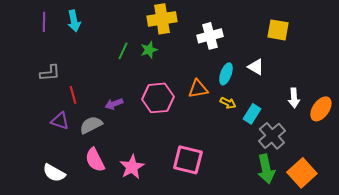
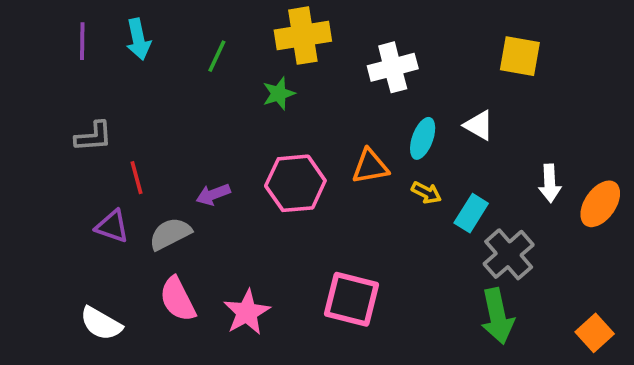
green line: (123, 51) -> (217, 56), moved
orange square: (302, 173) -> (595, 333), moved, size x0.7

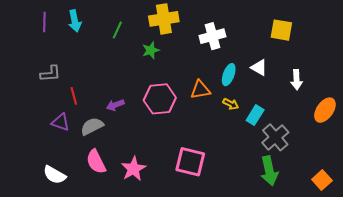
white arrow: (550, 183) -> (297, 80), moved

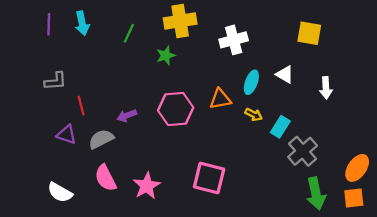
orange ellipse: (325, 110) -> (357, 168), moved
green arrow: (269, 171) -> (316, 194), moved
orange square: (322, 180) -> (354, 198), turned 36

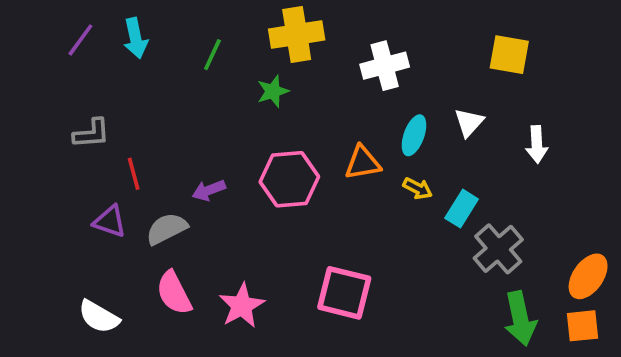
purple line: (49, 24) -> (80, 40), turned 35
white triangle: (285, 74) -> (469, 122), turned 42

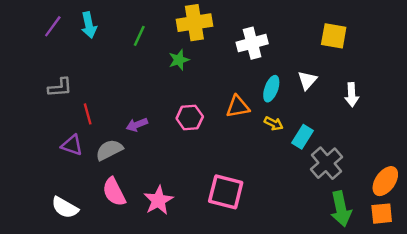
pink hexagon: (289, 179) -> (190, 117), size x0.7

